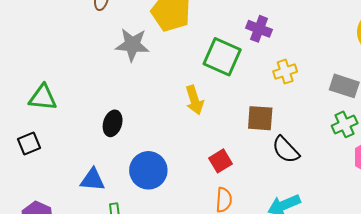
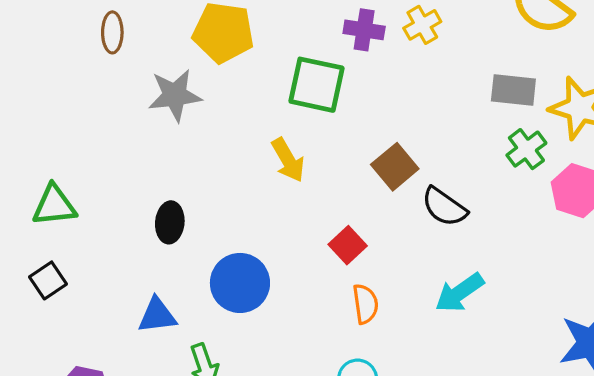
yellow cross: (285, 72) -> (422, 25), moved
brown square: (260, 118) -> (395, 167), turned -32

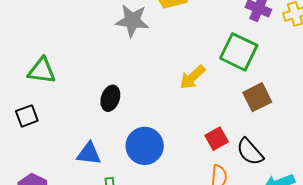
green square: (316, 85) -> (239, 52), moved
yellow arrow: (288, 160) -> (192, 77), turned 64
black semicircle: (444, 207) -> (250, 152), moved

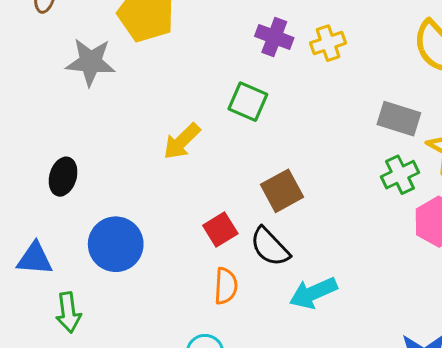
green square: (239, 52) -> (248, 102), size x0.7
brown square: (257, 97) -> (282, 191), moved

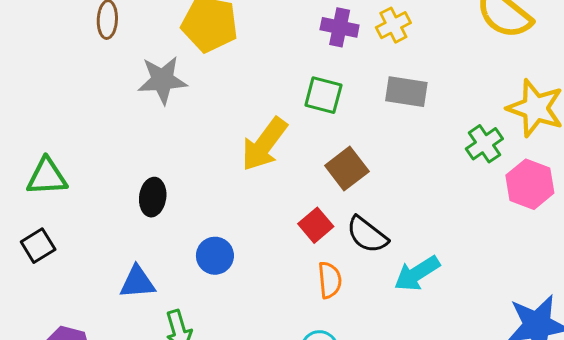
gray rectangle: (399, 119) -> (406, 92), moved
yellow arrow: (182, 141) -> (264, 144), size x1.4
brown square: (282, 191) -> (347, 169), moved
blue circle: (116, 244) -> (215, 256), size x0.7

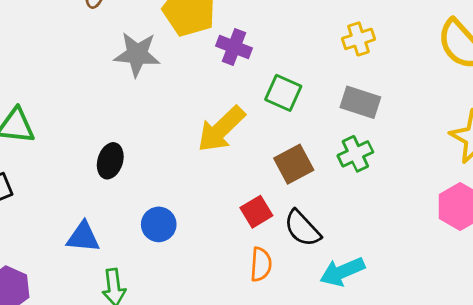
purple cross: (340, 27) -> (234, 47), moved
green cross: (484, 144) -> (355, 154), moved

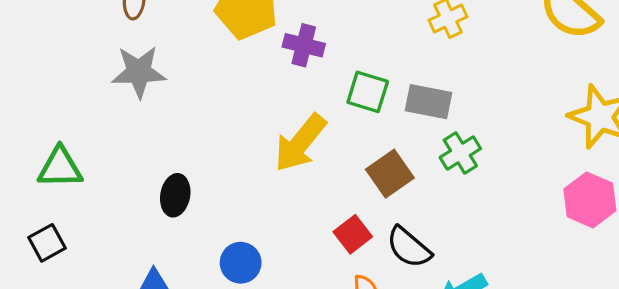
gray star: (137, 54) -> (139, 72), moved
gray rectangle: (360, 102) -> (428, 102), moved

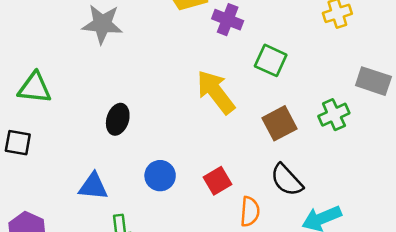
gray rectangle: (428, 102) -> (373, 81), moved
yellow arrow: (300, 143) -> (216, 92), turned 96
red square: (353, 234) -> (218, 181), moved
black square: (47, 243) -> (18, 143), turned 32

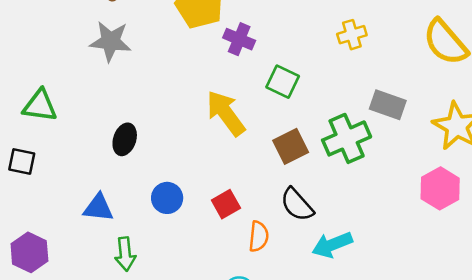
green cross: (334, 115) -> (347, 138), size x1.5

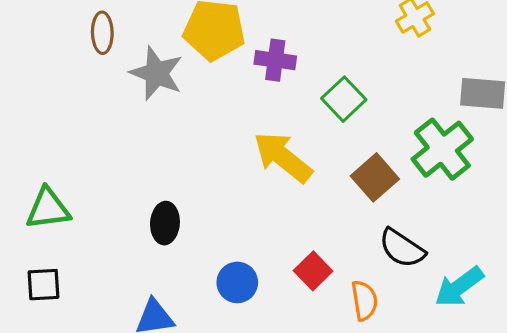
gray star: (110, 41) -> (156, 73), moved, turned 30
green square: (283, 82) -> (344, 99), turned 36

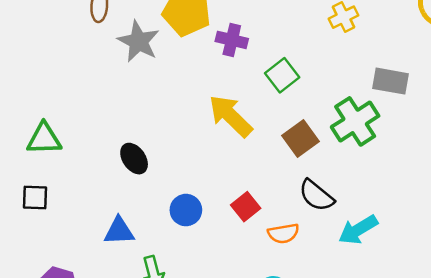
black ellipse: (165, 223) -> (134, 159), turned -44
orange semicircle: (364, 300) -> (283, 233), turned 84

